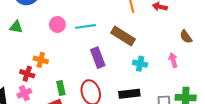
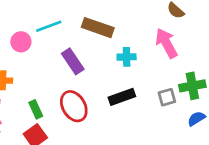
pink circle: (57, 24) -> (21, 42), moved
pink arrow: (173, 60) -> (166, 43), size x1.6

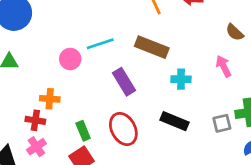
pink arrow: (166, 43) -> (224, 66), size x0.7
black rectangle: (122, 97) -> (174, 121), turned 40

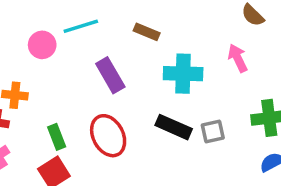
brown rectangle: (152, 47) -> (147, 32), size x0.6
cyan cross: (181, 79) -> (183, 74), size x1.5
gray square: (222, 123) -> (213, 132), moved

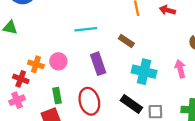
pink circle: (42, 45) -> (58, 61), moved

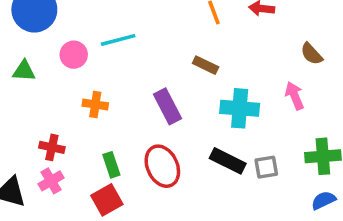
cyan line: (86, 29) -> (118, 40), moved
pink circle: (58, 61) -> (74, 55), moved
orange cross: (36, 64) -> (95, 105), moved

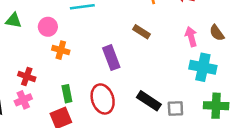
pink circle: (74, 55) -> (48, 27), moved
pink arrow: (295, 96) -> (191, 37), moved
cyan cross: (240, 108) -> (203, 67), moved

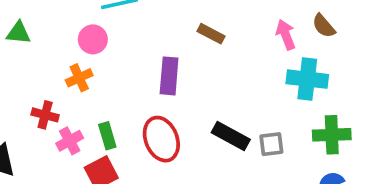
pink circle: (48, 27) -> (93, 39), moved
orange cross: (61, 50) -> (79, 78), moved, turned -35
purple rectangle: (111, 58) -> (169, 76), turned 30
pink cross: (23, 100) -> (70, 141), moved

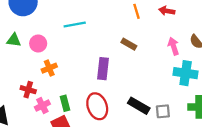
pink circle: (93, 39) -> (38, 44), moved

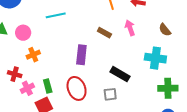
pink arrow: (174, 46) -> (130, 28), moved
black rectangle: (139, 106) -> (120, 74), moved
gray square: (163, 111) -> (110, 94), moved

